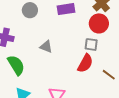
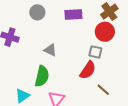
green semicircle: (16, 65) -> (42, 76), moved, turned 40
brown line: (109, 75) -> (103, 90), moved

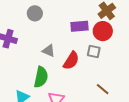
purple rectangle: (73, 14) -> (80, 26), moved
red semicircle: (88, 70) -> (71, 61), moved

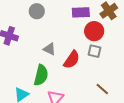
purple rectangle: (80, 26) -> (81, 12), moved
red circle: (103, 31) -> (94, 31), moved

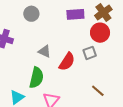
red circle: (94, 31) -> (100, 33), moved
gray square: (95, 51) -> (90, 53), turned -32

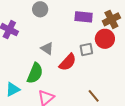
gray square: (90, 53) -> (86, 49), moved

